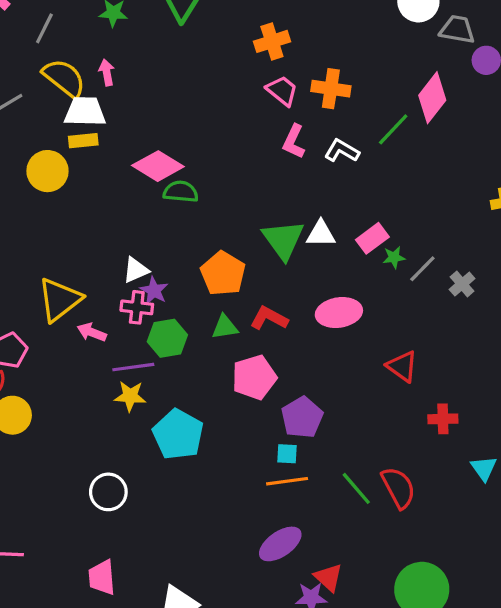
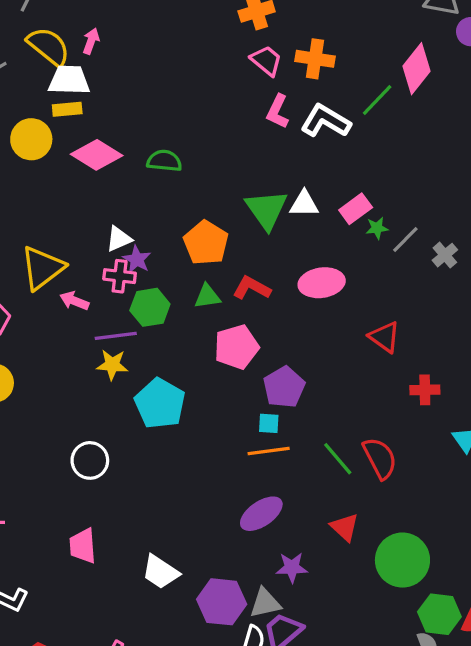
pink arrow: (107, 72) -> (91, 41), turned 30
white L-shape: (342, 151) -> (326, 121), size x1.4
pink diamond: (158, 166) -> (97, 155), moved
red triangle: (329, 578) -> (345, 527), moved

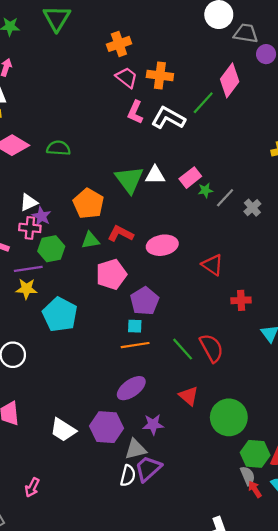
pink ellipse: (322, 283) -> (162, 245), moved
purple hexagon: (222, 602) -> (106, 427), moved

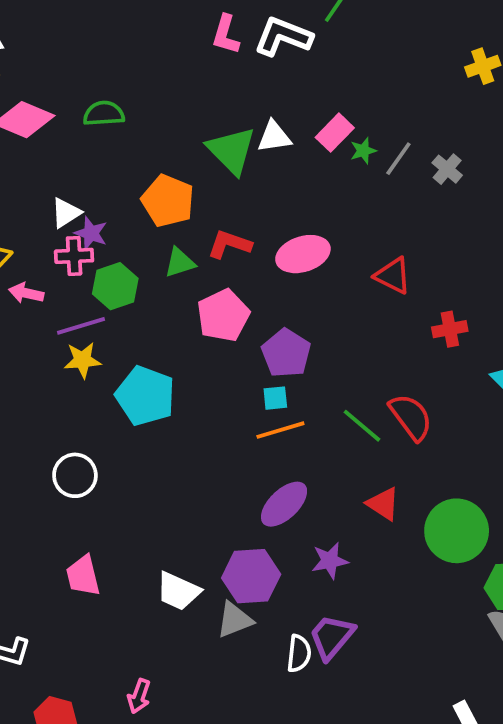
gray triangle: (136, 449) -> (234, 620), moved

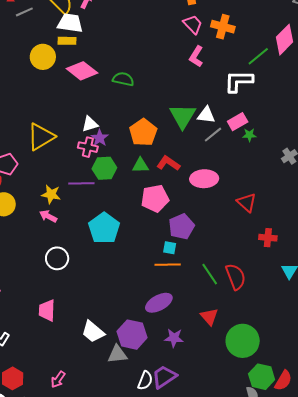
white L-shape: (283, 36) -> (239, 81), moved, turned -36
gray line: (398, 159) -> (213, 135), moved
pink arrow: (26, 293) -> (48, 216), moved
yellow star: (83, 360) -> (51, 194), moved

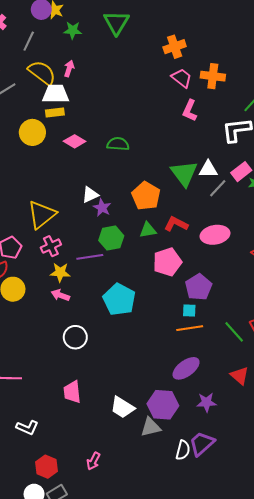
pink diamond: (82, 71) -> (75, 141), size x0.7
pink cross: (88, 147) -> (51, 246), moved, turned -30

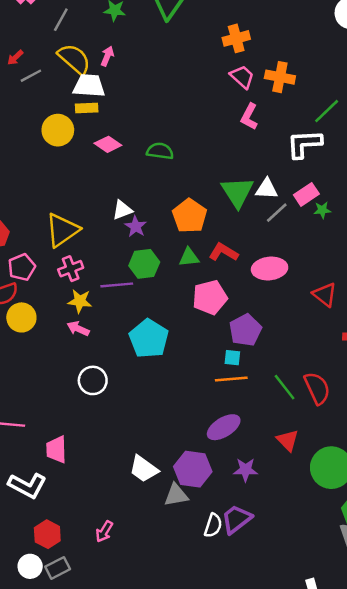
pink trapezoid: (72, 392) -> (56, 450), moved
white L-shape: (27, 428) -> (27, 485), size x1.4

